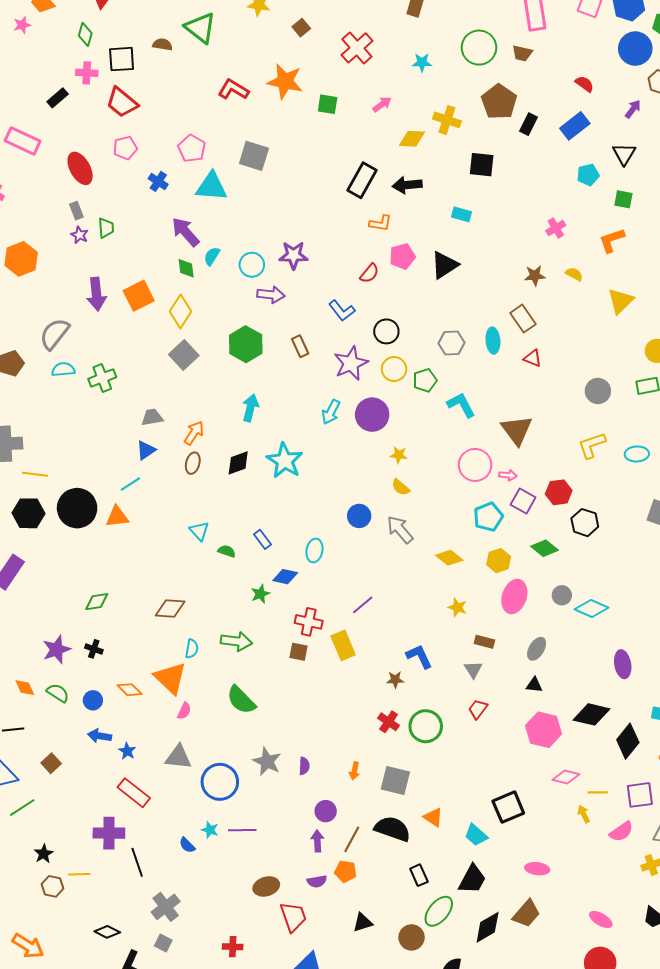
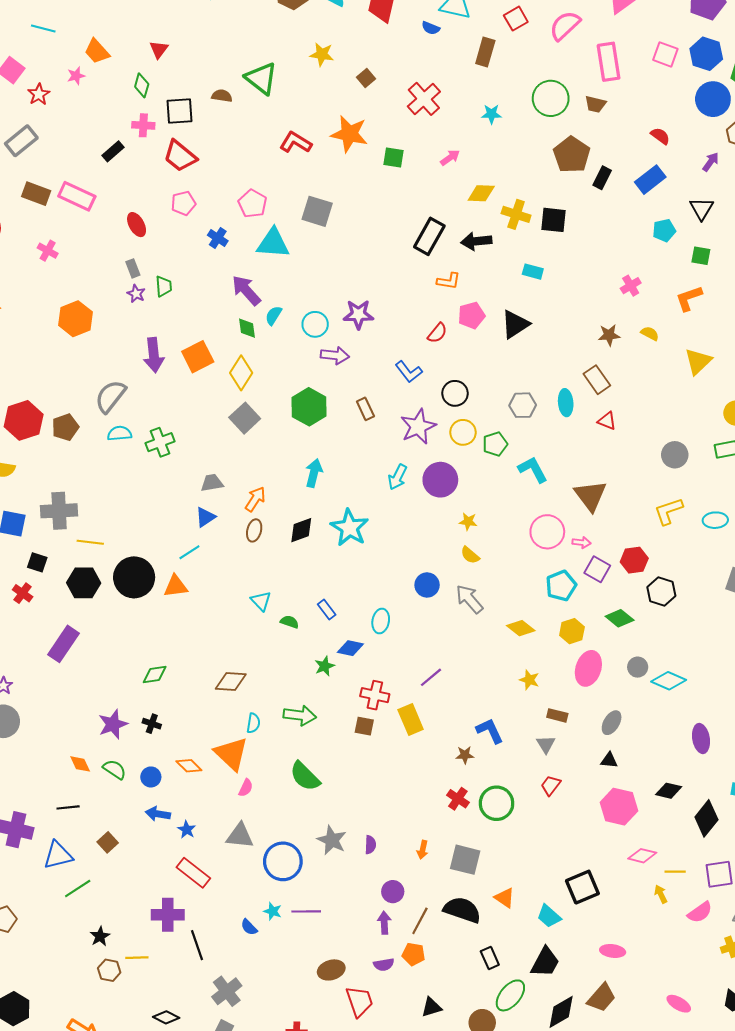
yellow cross: (447, 120) -> (516, 214), moved
red ellipse: (80, 168) -> (137, 225), size x0.7
black diamond: (592, 714) -> (669, 791), size x0.7

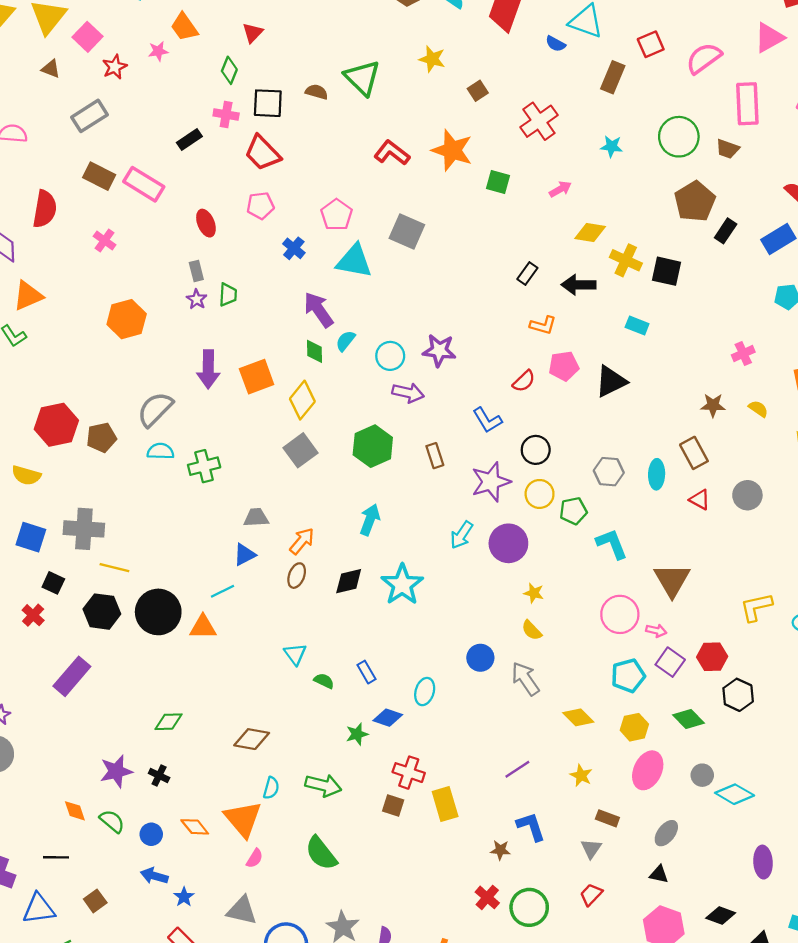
black rectangle: (429, 236) -> (527, 273), size x0.6
gray circle: (675, 455) -> (747, 495), moved
purple line: (431, 677) -> (517, 769), moved

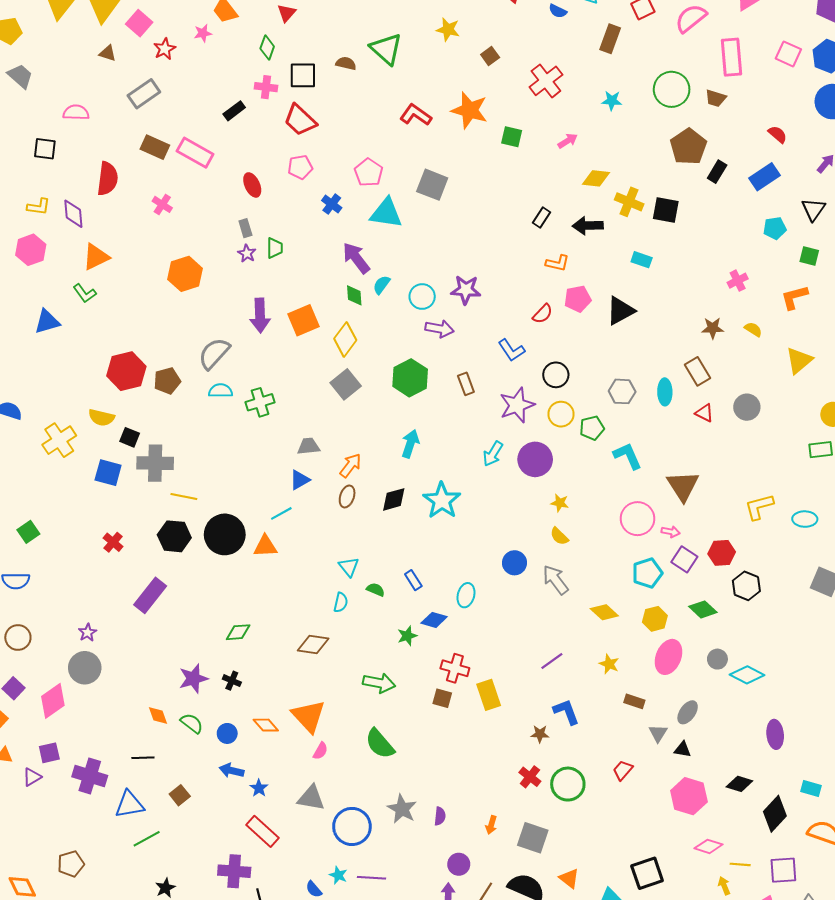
black square: (53, 583) -> (130, 437), moved
cyan semicircle: (271, 788) -> (341, 602), moved
gray triangle: (591, 849) -> (658, 733), moved

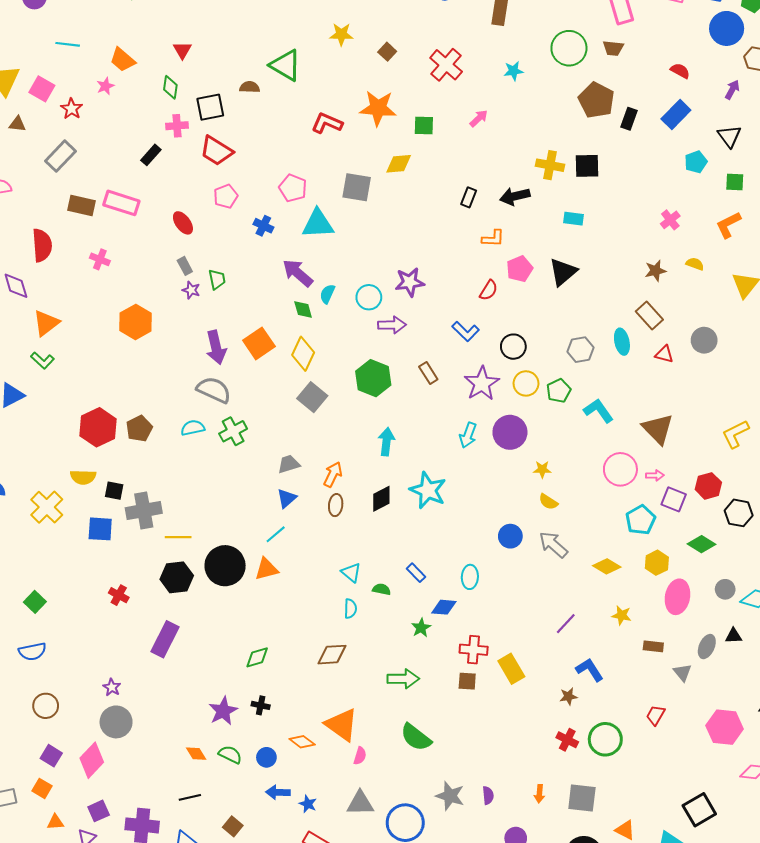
yellow diamond: (596, 178) -> (399, 164), moved
gray semicircle: (214, 353) -> (214, 390), moved, turned 84
black triangle: (682, 749) -> (734, 636), moved

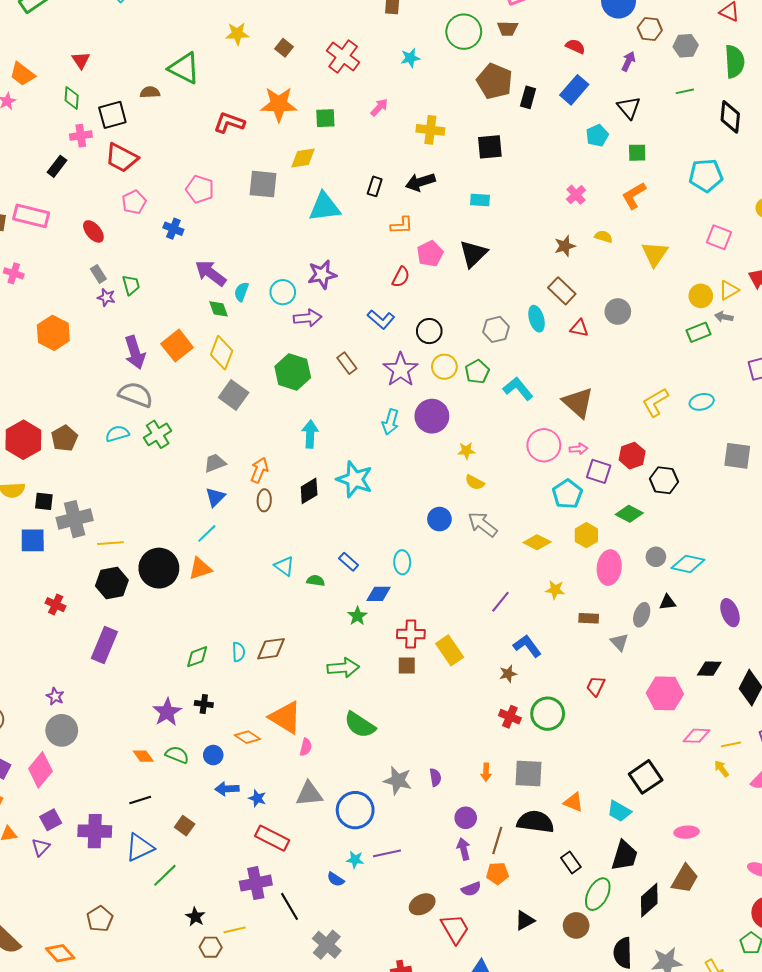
yellow cross: (550, 165) -> (430, 130), moved
cyan triangle: (318, 224) -> (324, 207), moved
cyan semicircle: (350, 609) -> (239, 652), moved

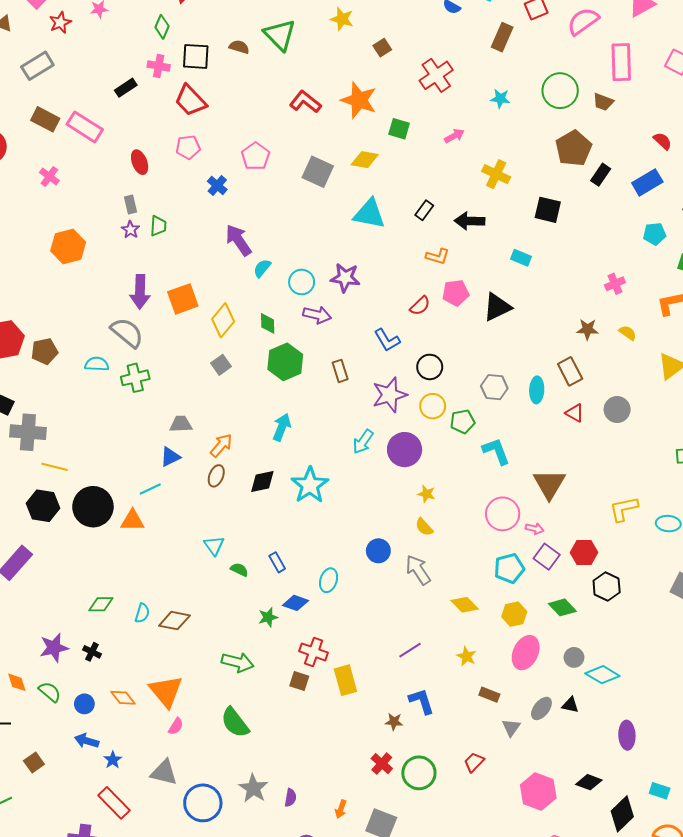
green diamond: (218, 309) -> (268, 323), moved
gray square: (234, 395) -> (221, 365), size x0.7

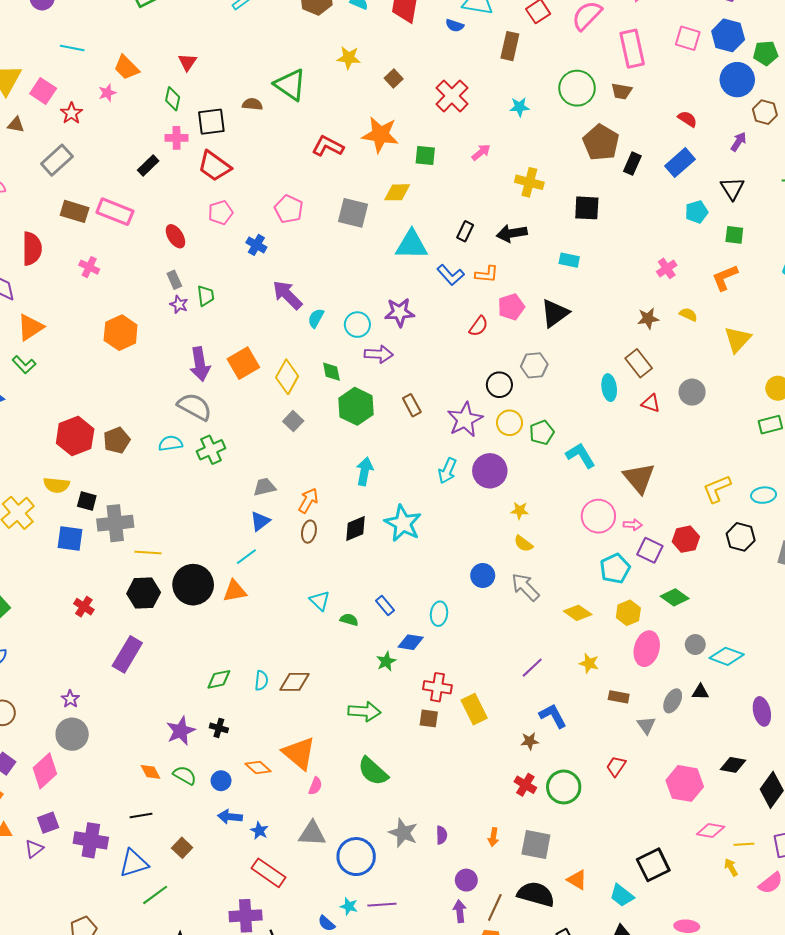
blue L-shape: (387, 340) -> (451, 275), moved
gray hexagon: (494, 387) -> (534, 365), moved
black hexagon: (607, 587) -> (741, 537), moved

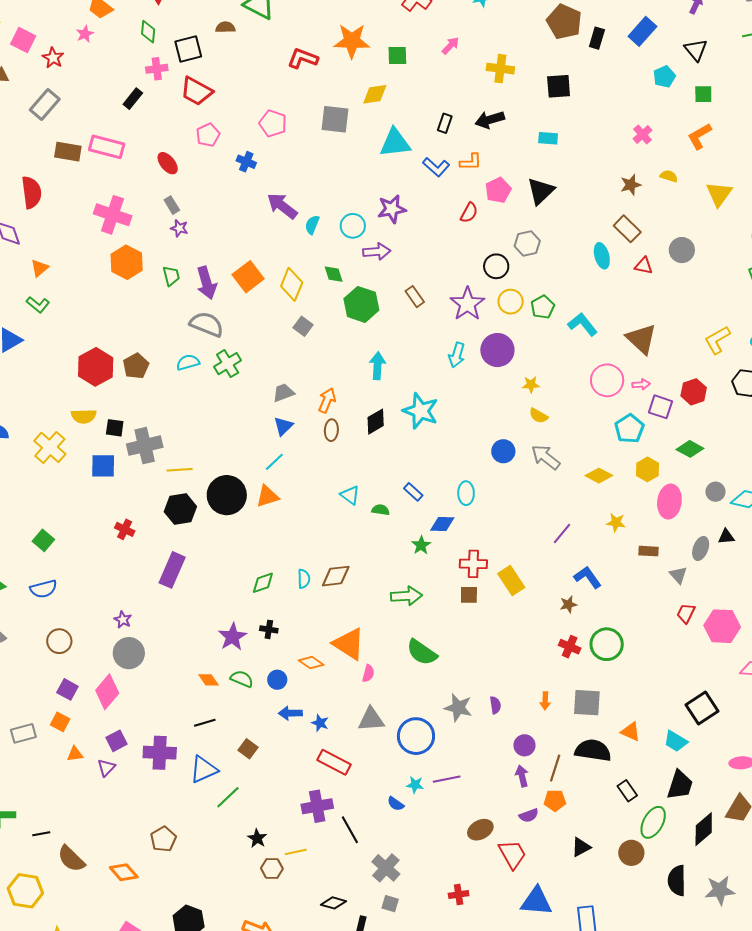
pink cross: (89, 267) -> (113, 215), moved, size x1.8
green trapezoid: (206, 296) -> (171, 276), moved
orange triangle: (30, 327) -> (40, 268), size x0.7
red trapezoid: (616, 766) -> (686, 613), moved

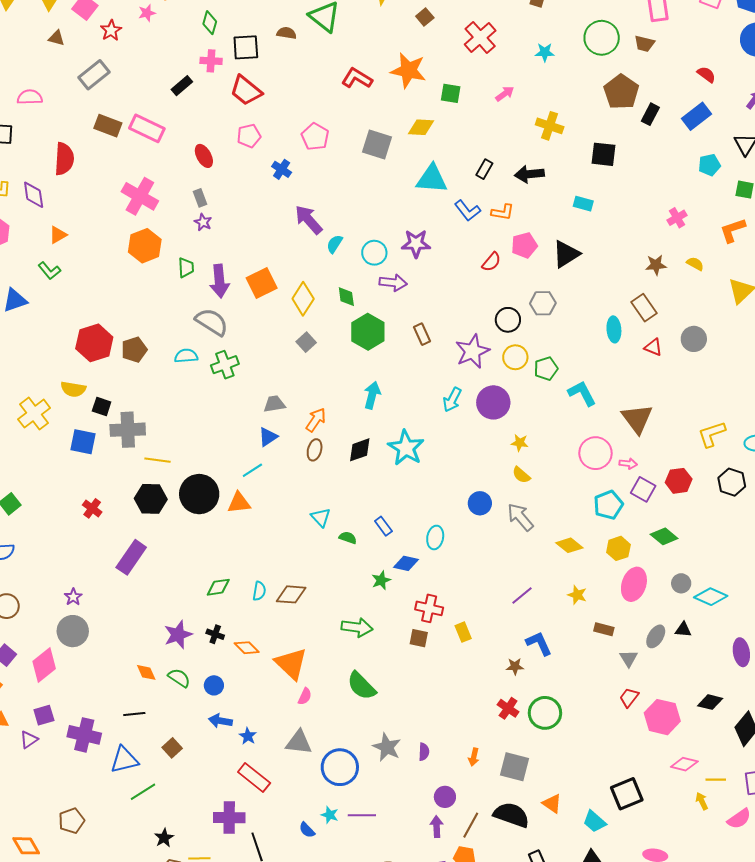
yellow rectangle: (511, 580) -> (463, 632), size x0.7
orange diamond: (311, 663) -> (247, 648), moved

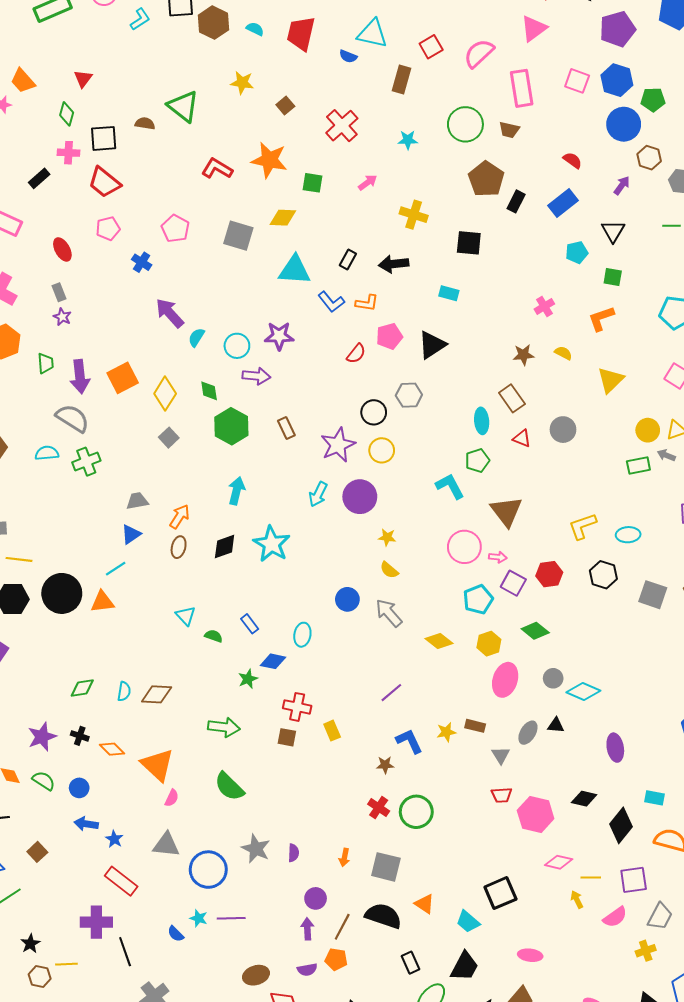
green pentagon: (546, 369) -> (477, 461), moved
yellow star: (577, 595) -> (446, 732), moved, turned -30
red trapezoid: (629, 698) -> (502, 795), turned -130

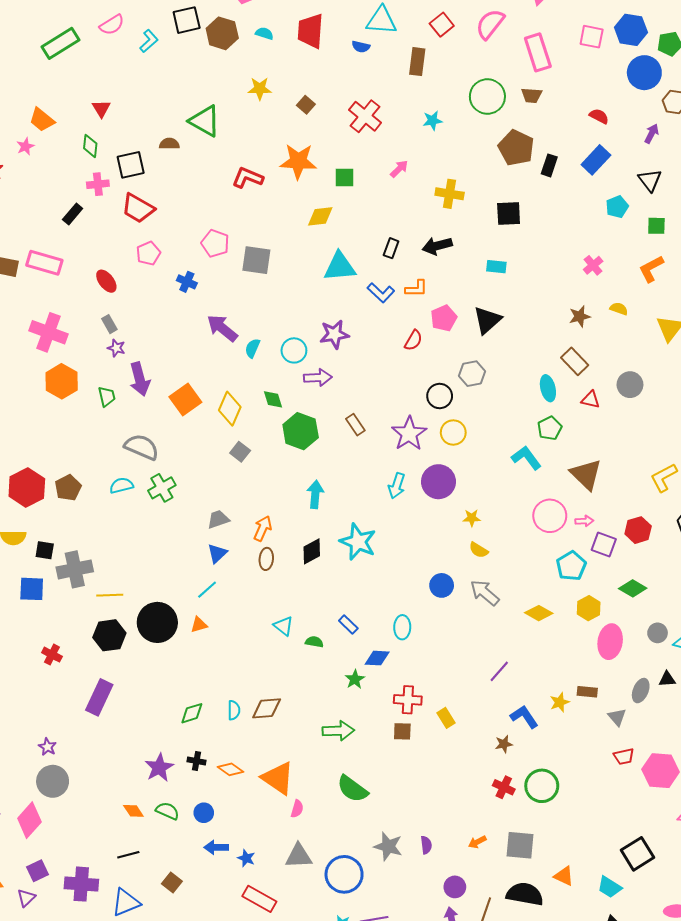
gray square: (238, 236) -> (256, 260), moved
purple arrow: (80, 377) -> (140, 379), moved
orange triangle: (102, 602) -> (199, 625), size x0.7
orange arrow: (344, 857) -> (477, 842), turned 60

